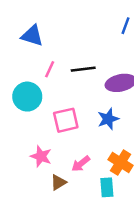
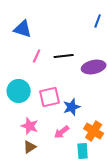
cyan circle: (27, 97) -> (19, 91), moved
blue star: (108, 119) -> (72, 107), moved
brown triangle: (58, 182) -> (30, 147), moved

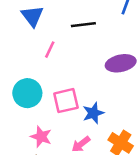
blue triangle: (23, 29) -> (32, 16), turned 36
black line: (64, 56) -> (83, 25), moved

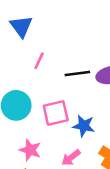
black line: (83, 25) -> (77, 74), moved
blue star: (93, 113) -> (84, 126), turned 30

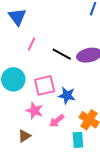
black line: (77, 74) -> (62, 54), turned 36
pink star: (30, 150) -> (35, 111), moved

